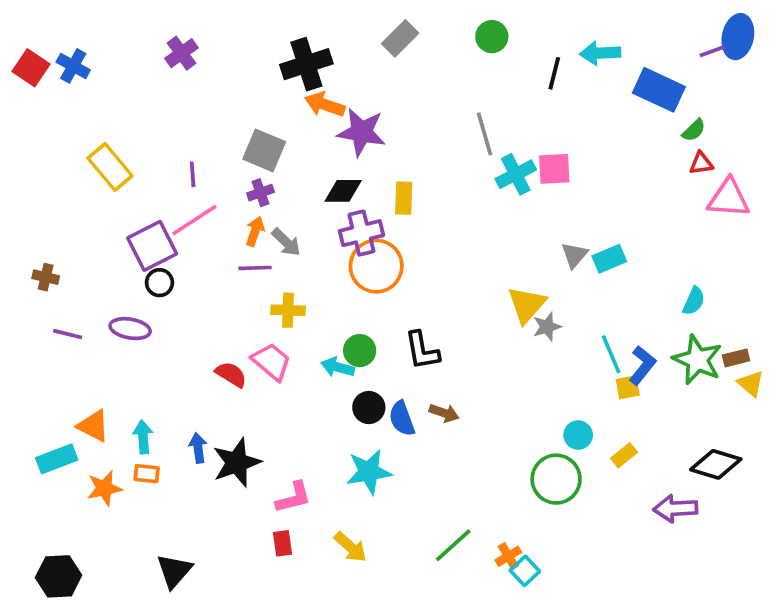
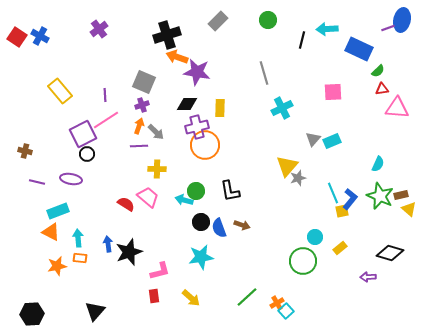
pink square: (554, 169) -> (333, 92), moved
cyan cross: (516, 174) -> (282, 108), moved
cyan rectangle: (57, 459) -> (58, 211), moved
purple arrow: (675, 508) -> (368, 277), size x0.7

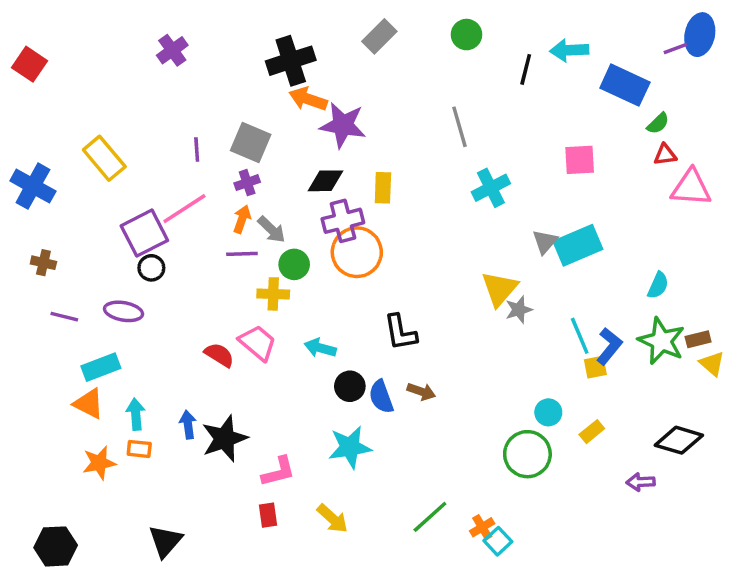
blue cross: (40, 36) -> (33, 186), moved, size x1.4
purple line: (105, 95) -> (197, 149), moved
cyan rectangle: (332, 141) -> (578, 245), size x1.5
green circle: (196, 191) -> (294, 264), moved

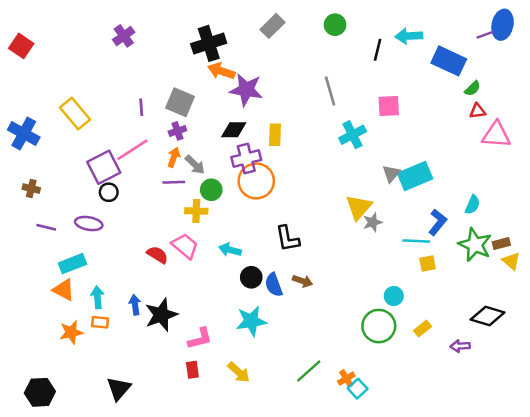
pink square: (580, 160) -> (389, 106), moved
cyan line: (580, 336) -> (416, 241), turned -64
blue L-shape: (609, 346) -> (438, 222), moved
yellow rectangle: (592, 432) -> (423, 329), moved

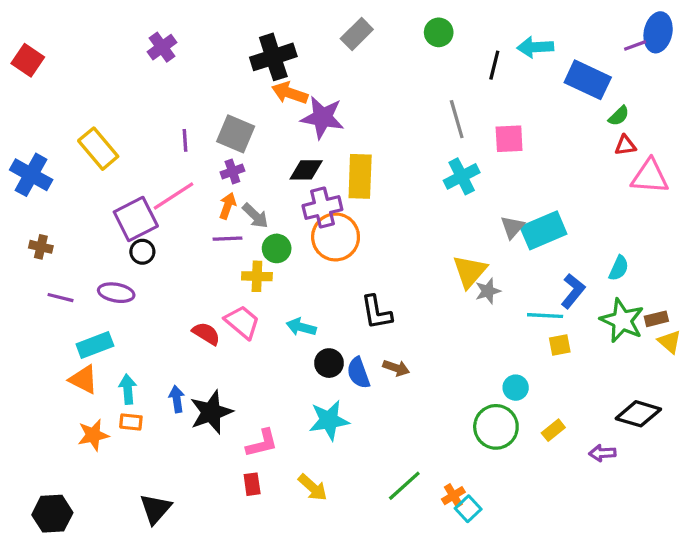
gray line: (330, 91) -> (457, 119), moved
yellow rectangle: (275, 135) -> (360, 176), size x1.5

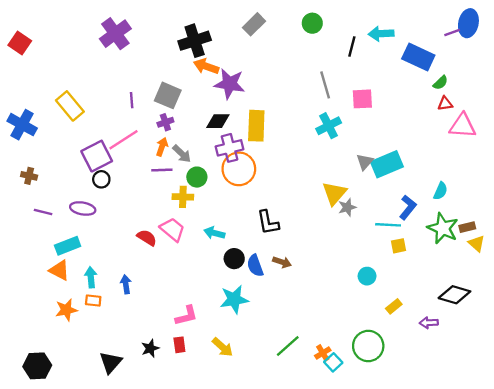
purple cross: (162, 47) -> (115, 34), size x1.5
black star: (211, 412) -> (150, 348), moved, size x0.6
green circle: (496, 427) -> (368, 346), moved

